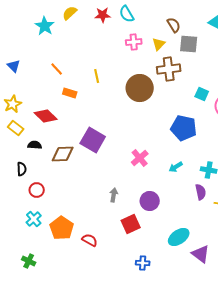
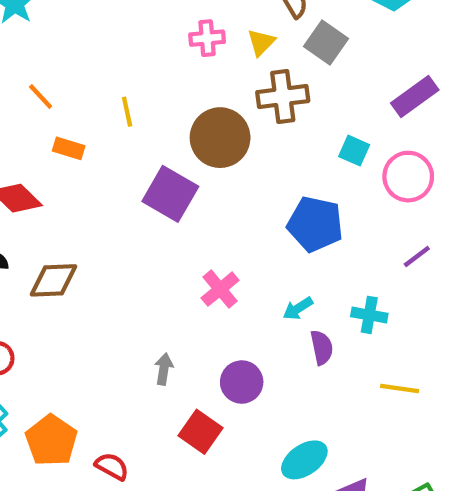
gray square: (189, 44) -> (326, 42), turned 30
purple square: (93, 140) -> (170, 194), moved
purple semicircle: (201, 192) -> (322, 347), moved
red square: (131, 224) -> (201, 432), turned -30

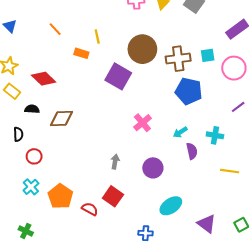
brown cross: (283, 97) -> (178, 59), moved
orange rectangle: (69, 148) -> (81, 53), moved
cyan square: (354, 151) -> (208, 55), turned -32
red square: (201, 432) -> (113, 196), moved
cyan ellipse: (304, 460) -> (171, 206), moved

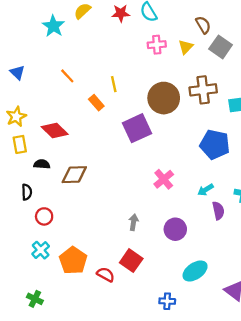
orange rectangle: (81, 53) -> (96, 103), turned 32
brown cross: (178, 59) -> (203, 90), moved
purple square: (118, 76) -> (137, 128), turned 35
yellow rectangle: (12, 91) -> (20, 144), turned 42

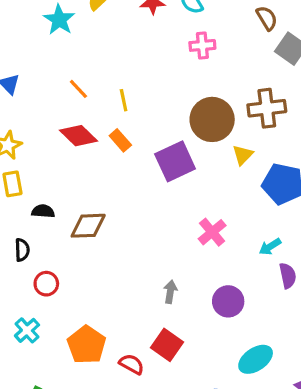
yellow triangle: (186, 47) -> (243, 155), moved
yellow line: (114, 84) -> (124, 100), moved
orange rectangle: (96, 103) -> (120, 140), moved
red diamond: (55, 131) -> (78, 136), moved
cyan cross: (41, 250) -> (27, 330), moved

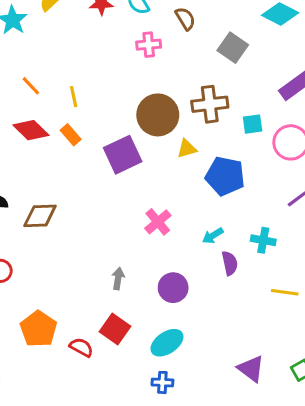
brown semicircle: (267, 18) -> (185, 19), moved
yellow triangle: (243, 155) -> (187, 149), turned 30
cyan ellipse: (256, 359) -> (167, 343), moved

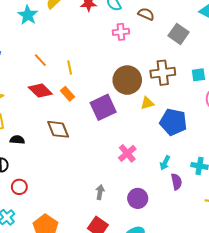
brown semicircle: (185, 19) -> (146, 14), turned -35
cyan square: (253, 124) -> (198, 75), moved
brown diamond: (40, 216) -> (58, 129), moved, turned 70
cyan arrow: (213, 236) -> (165, 163), turned -32

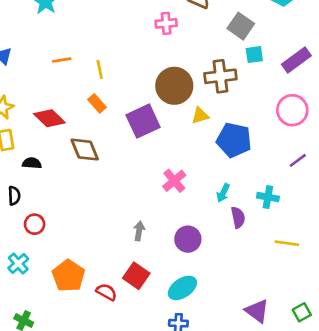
orange line: (40, 60) -> (62, 60), turned -56
cyan square: (198, 75) -> (254, 55), moved
red diamond: (40, 91) -> (49, 118), moved

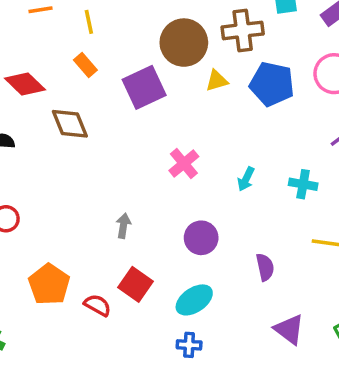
blue pentagon: (234, 140) -> (272, 84), moved
purple semicircle: (238, 217) -> (265, 267), moved
gray arrow: (139, 231) -> (123, 226), moved

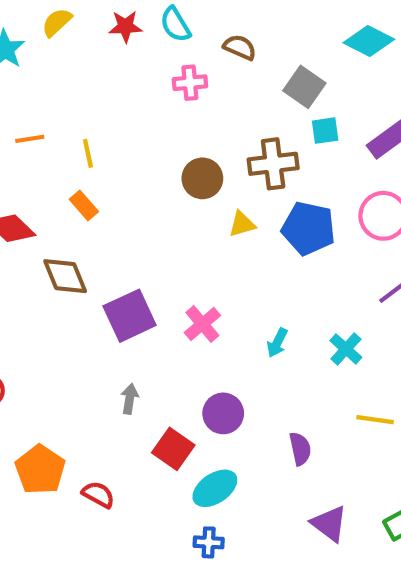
brown circle: (184, 43) -> (202, 178), size x0.7
purple square: (144, 87) -> (130, 316), moved
cyan cross: (303, 184) -> (346, 349), turned 32
red square: (135, 284) -> (173, 449), moved

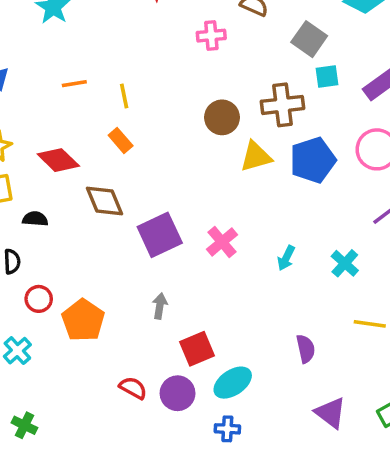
yellow triangle: (242, 224) -> (256, 157), size x1.4
blue pentagon: (308, 228) -> (313, 160), turned -30
purple circle: (223, 413) -> (178, 393), moved
red square: (173, 449) -> (197, 349), turned 32
orange pentagon: (40, 470) -> (83, 320), moved

